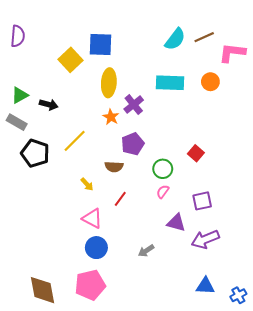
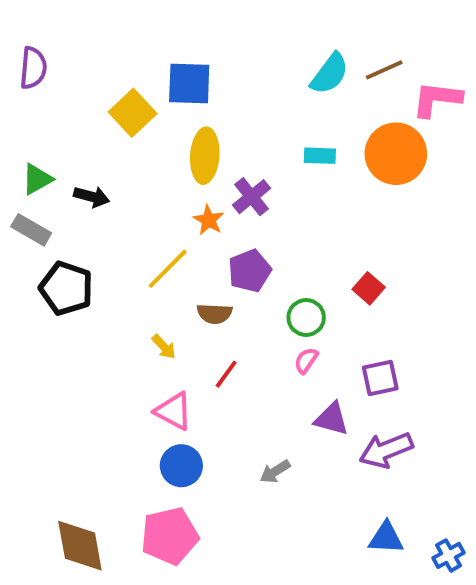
orange circle: (210, 82) -> (396, 154), size x1.8
cyan rectangle: (170, 83) -> (320, 156), size x0.6
yellow line: (75, 141) -> (168, 269), moved

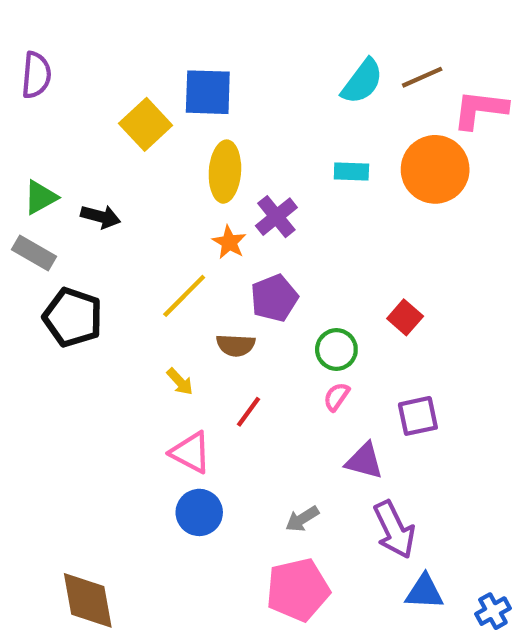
purple arrow: (386, 450) -> (394, 530), moved, turned -94
pink pentagon: (170, 536) -> (298, 590), moved

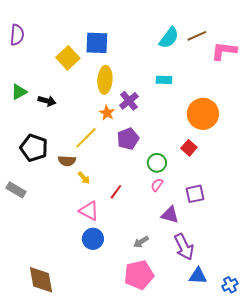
orange circle: (435, 169) -> (203, 114), moved
gray rectangle: (34, 253) -> (16, 190), moved
brown semicircle: (236, 345) -> (67, 161), moved

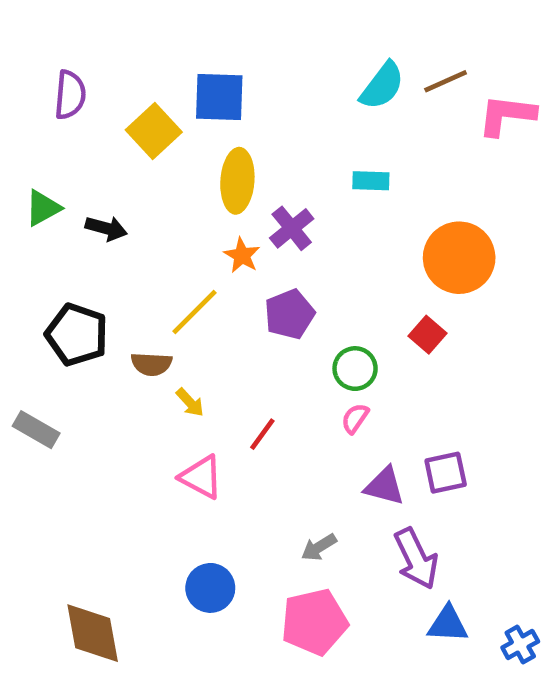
purple semicircle: (17, 35) -> (70, 95), moved
purple square: (195, 194) -> (446, 473), moved
blue circle: (93, 239) -> (210, 588), moved

